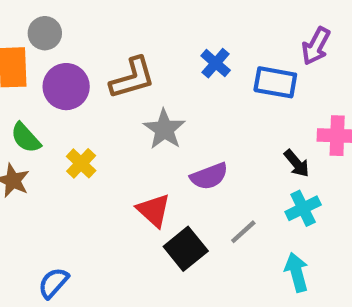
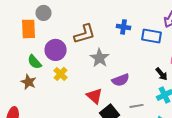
blue cross: (216, 63) -> (124, 27), turned -32
purple circle: (66, 87) -> (56, 50), moved
gray line: (243, 232) -> (137, 106), turned 32

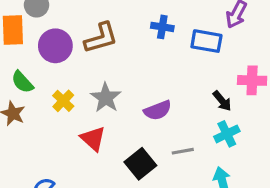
purple circle: (56, 50) -> (55, 46), moved
gray star: (100, 58) -> (106, 98), moved
red triangle: (95, 96) -> (93, 139), moved

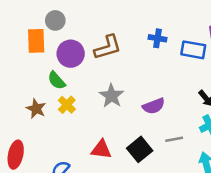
green semicircle: (22, 82) -> (57, 80), moved
yellow cross: (63, 101) -> (67, 105), moved
red triangle: (93, 139) -> (101, 149), moved, turned -35

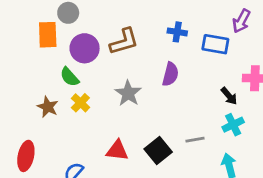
purple semicircle: (154, 106) -> (170, 74), moved, turned -55

